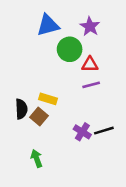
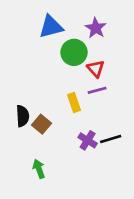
red triangle: (90, 65) -> (96, 69), turned 48
yellow rectangle: (48, 99) -> (74, 102), moved, turned 54

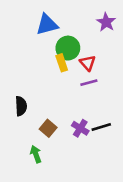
purple star: (96, 28) -> (106, 22), moved
yellow rectangle: (74, 102) -> (62, 63), moved
brown square: (42, 124) -> (48, 128), moved

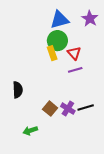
blue triangle: (47, 25) -> (60, 20), moved
brown square: (48, 128) -> (50, 109), moved
green arrow: (36, 154) -> (30, 131), turned -88

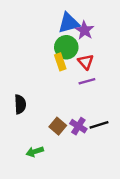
purple star: (90, 19) -> (84, 30), moved

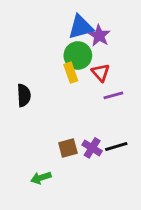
purple line: (87, 81) -> (113, 95), moved
black semicircle: (20, 104) -> (24, 95), moved
brown square: (58, 126) -> (68, 148), turned 35

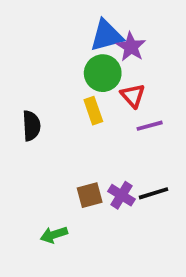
yellow rectangle: (71, 73) -> (93, 111), moved

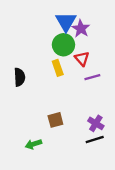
blue triangle: (106, 36) -> (66, 22), turned -45
black line: (153, 193) -> (95, 140), moved
purple cross: (121, 195) -> (96, 123), moved

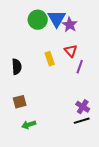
green circle: (63, 45) -> (38, 20), moved
purple line: (92, 77) -> (80, 67), turned -56
brown square: (55, 120) -> (20, 102), moved

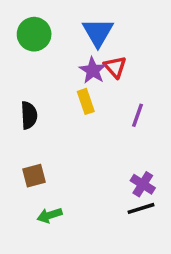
green circle: (38, 20) -> (34, 34), moved
purple star: (70, 25) -> (93, 70), moved
red triangle: (71, 51) -> (115, 67), moved

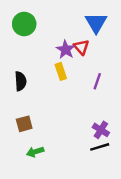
blue triangle: (98, 32) -> (96, 23), moved

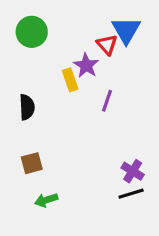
red triangle: (81, 47) -> (107, 45), moved
yellow rectangle: (61, 71) -> (70, 80), moved
purple line: (97, 81) -> (107, 101), moved

